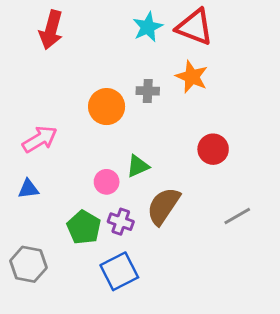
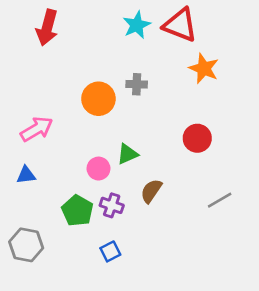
orange star: (192, 77) -> (204, 68), moved
brown semicircle: (163, 206) -> (151, 191), size x0.7
blue square: (119, 271) -> (110, 251), size x0.6

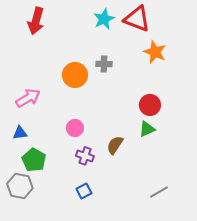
green triangle: (127, 154) -> (147, 129), moved
gray line: (220, 200) -> (159, 192), moved
green pentagon: (77, 211) -> (34, 160), moved

